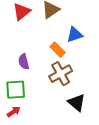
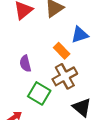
green square: (16, 90) -> (39, 93), moved, turned 35

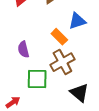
green square: (39, 93) -> (37, 79), turned -30

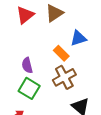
green square: (37, 79) -> (29, 88), moved, turned 30

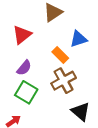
red triangle: (25, 15) -> (22, 35), moved
purple semicircle: (27, 65) -> (24, 68), turned -126

